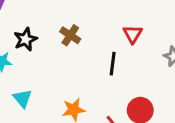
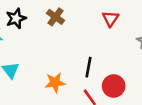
black line: (113, 64) -> (88, 67), moved

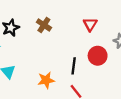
red circle: (114, 86) -> (98, 56), moved

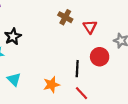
brown cross: (44, 25) -> (65, 17), moved

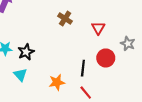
brown cross: (65, 17) -> (65, 19), moved
black star: (13, 37) -> (26, 52), moved

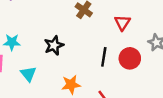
black star: (26, 52) -> (54, 45), moved
black line: (83, 68) -> (104, 57), moved

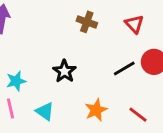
black line: (104, 57) -> (124, 68), turned 66

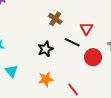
black line: (124, 68) -> (72, 42), moved, turned 42
black star: (64, 71) -> (46, 49), moved

